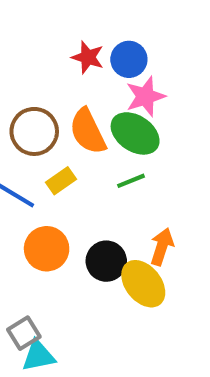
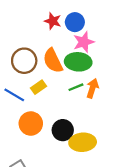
green ellipse: (135, 133) -> (78, 62), turned -30
orange arrow: (162, 247) -> (92, 88), moved
yellow ellipse: (143, 284) -> (83, 142), turned -55

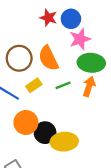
green ellipse: (78, 62) -> (91, 63), moved
green line: (76, 87) -> (63, 85), moved
black circle: (63, 130) -> (45, 133), moved
yellow ellipse: (83, 142) -> (64, 142), moved

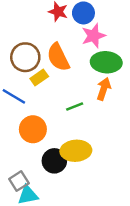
yellow rectangle: (34, 85) -> (39, 77), moved
green line: (63, 85) -> (75, 107), moved
black circle: (45, 133) -> (54, 161), moved

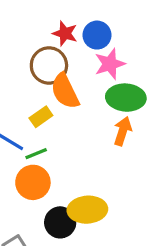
brown circle: (25, 57) -> (49, 65), moved
green line: (75, 107) -> (36, 154), moved

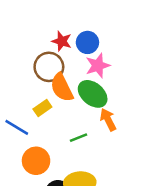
green ellipse: (126, 98) -> (93, 94), moved, turned 36
orange arrow: (123, 131) -> (108, 120), turned -45
green line: (36, 154) -> (78, 138), moved

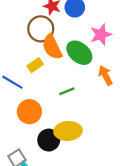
pink star: (98, 66) -> (101, 35), moved
orange arrow: (108, 120) -> (105, 75), moved

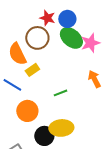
orange semicircle: (52, 47) -> (17, 54), moved
green ellipse: (79, 53) -> (71, 38), moved

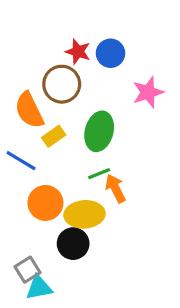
green ellipse: (71, 38) -> (99, 131), moved, turned 65
orange arrow: (94, 79) -> (115, 188), moved
yellow ellipse: (61, 128) -> (85, 214), moved

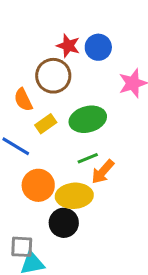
orange semicircle: (29, 110) -> (23, 100), size x0.7
green ellipse: (99, 131) -> (88, 119), turned 60
orange arrow: (115, 188) -> (103, 172), turned -112
gray square: (28, 270) -> (22, 247), turned 35

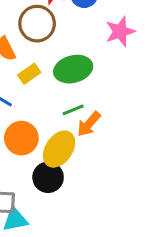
yellow ellipse: (74, 196) -> (59, 149), turned -52

